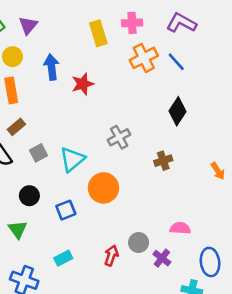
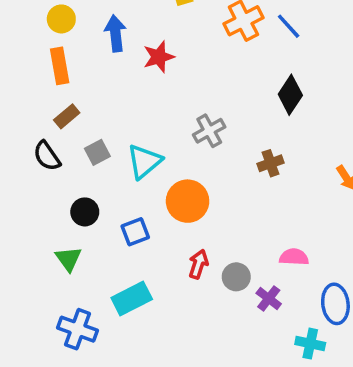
red arrow: (111, 255) -> (198, 264), moved
cyan rectangle: (63, 258) -> (132, 298), size x1.5

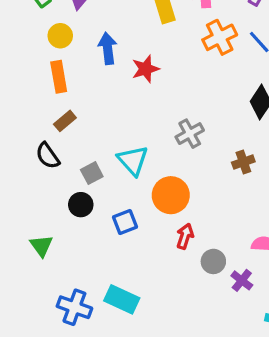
gray square: (97, 152) -> (92, 173), moved
cyan triangle: (144, 161) -> (133, 160), turned -32
green triangle: (69, 259) -> (41, 246), moved
red arrow: (198, 264) -> (185, 236), moved
cyan rectangle: (132, 298) -> (122, 299), moved, turned 52

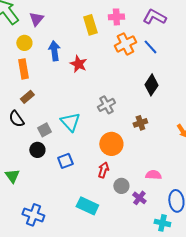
red star: (145, 69) -> (78, 64), turned -30
orange circle: (171, 195) -> (111, 144), moved
cyan rectangle: (122, 299) -> (87, 206), moved

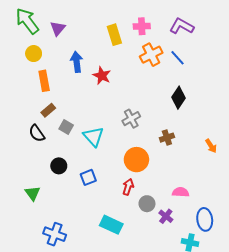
yellow circle: (24, 43) -> (34, 54), moved
gray square: (44, 130) -> (66, 127), moved, turned -32

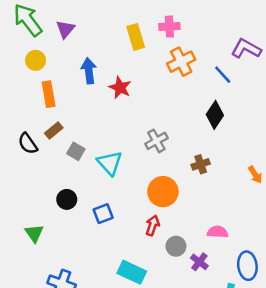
purple L-shape: (182, 26) -> (246, 49), moved
blue line: (177, 58) -> (223, 75), moved
black semicircle: (37, 133) -> (28, 144), moved

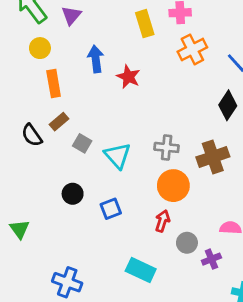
gray cross: (156, 141) -> (167, 147), moved, turned 35
brown cross: (201, 164) -> (213, 157), size x1.6
green triangle: (34, 233) -> (20, 229), moved
purple cross: (199, 262) -> (211, 259), turned 30

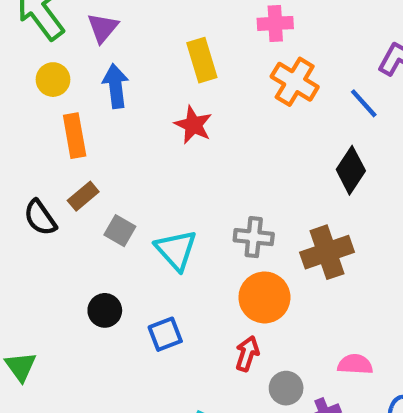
yellow rectangle: (145, 24) -> (202, 60), moved
orange cross: (192, 49) -> (295, 82), turned -32
blue arrow: (96, 59) -> (116, 86), moved

